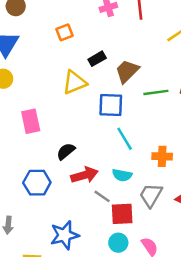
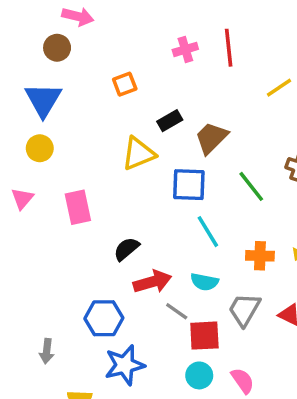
green line: (156, 92) -> (251, 186), moved, turned 60
blue hexagon: (37, 183) -> (104, 318), moved

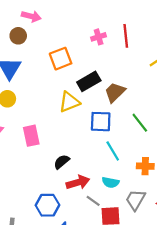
orange square: (125, 84) -> (61, 59), size x1.5
black rectangle: (170, 121) -> (89, 81), size x1.5

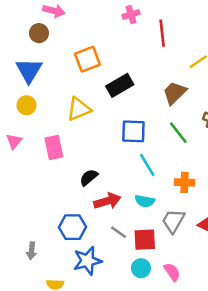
pink cross: (99, 37) -> (131, 14), moved
brown trapezoid: (115, 92) -> (175, 93), moved
yellow triangle: (69, 102) -> (79, 109), moved
gray line: (93, 201) -> (119, 232), moved

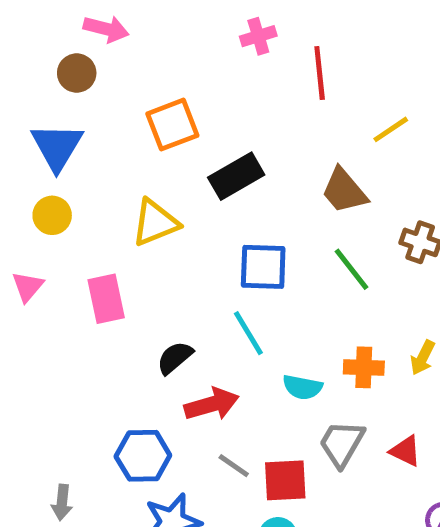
brown trapezoid: (175, 93) -> (344, 191), turned -85
cyan line: (147, 165) -> (248, 333), moved
cyan semicircle: (145, 201) -> (302, 387), moved

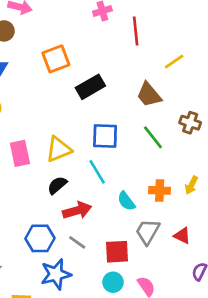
yellow triangle: (155, 223) -> (59, 149), moved
cyan semicircle: (302, 387) -> (126, 201), turned 42
gray line: (234, 466) -> (77, 242), moved

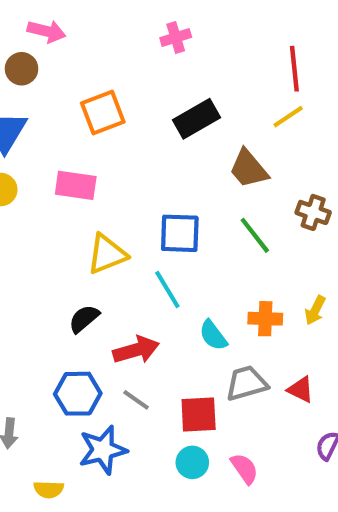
red line: (136, 31) -> (294, 69), moved
black rectangle: (90, 87) -> (196, 119), moved
pink rectangle: (20, 153) -> (76, 185), moved, turned -70
black semicircle: (57, 185) -> (84, 319), moved
gray trapezoid: (148, 232) -> (246, 383), turned 44

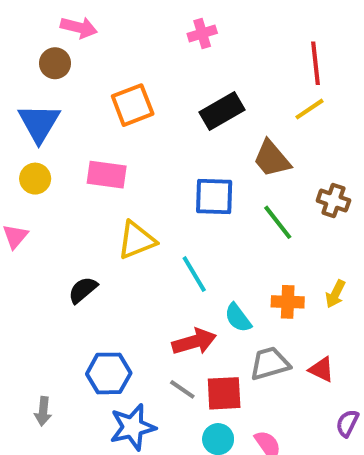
blue square: (180, 233) -> (214, 196), moved
black semicircle: (84, 319) -> (83, 290), moved
red arrow: (136, 350) -> (194, 342), moved
gray line: (136, 400) -> (182, 389), moved

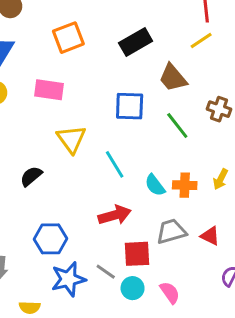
yellow triangle: (137, 240) -> (71, 139), turned -44
cyan semicircle: (238, 318) -> (155, 185), moved
gray line: (182, 389) -> (106, 272), moved

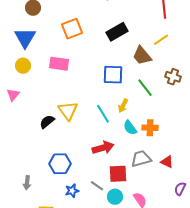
yellow line: (201, 41) -> (161, 40), moved
yellow triangle: (71, 139) -> (68, 111), moved
yellow arrow: (221, 179) -> (123, 106), moved
blue star: (68, 279) -> (72, 191), size x0.6

